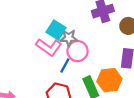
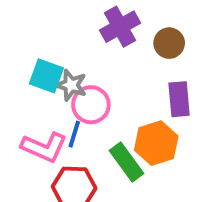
gray star: (69, 38) -> (71, 85), turned 30
pink L-shape: (49, 47) -> (44, 147), moved

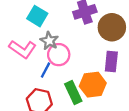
brown circle: (169, 43) -> (112, 27), size x1.5
cyan square: (46, 76) -> (37, 16), moved
pink L-shape: (44, 147) -> (23, 49), moved

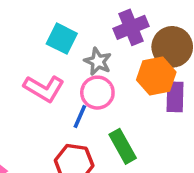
gray star: (49, 41) -> (98, 61), moved
orange hexagon: (93, 85) -> (156, 76), moved

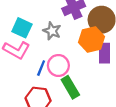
cyan square: (62, 39) -> (22, 28), moved
pink circle: (97, 93) -> (58, 65), moved

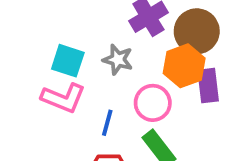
pink circle: (58, 65) -> (153, 103), moved

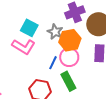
orange hexagon: (184, 66) -> (70, 40), moved
blue line: (107, 123) -> (53, 63), moved

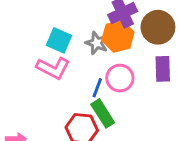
orange hexagon: (70, 40) -> (118, 36), moved
green rectangle: (68, 81) -> (103, 113), moved

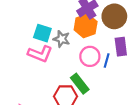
gray star: (97, 43) -> (62, 39), moved
blue line: (97, 88) -> (107, 60), moved

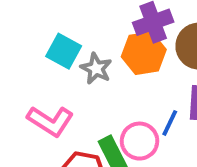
pink L-shape: (40, 54) -> (50, 121), moved
pink circle: (90, 56) -> (139, 141), moved

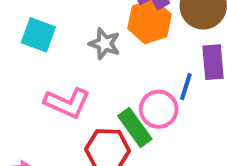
cyan square: (64, 51) -> (38, 35), moved

